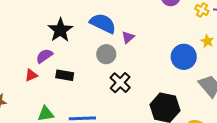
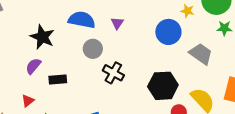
purple triangle: (128, 37) -> (117, 23), moved
red triangle: (31, 75) -> (28, 101), moved

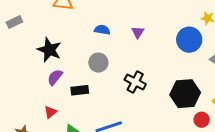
blue semicircle: (82, 20) -> (102, 30), size x0.6
black star: (42, 37) -> (49, 50), moved
gray circle: (93, 49) -> (98, 63), moved

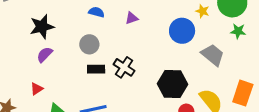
purple triangle: (138, 32) -> (132, 18), turned 32
black star: (49, 50) -> (42, 27), turned 30
black rectangle: (80, 90) -> (96, 69), moved

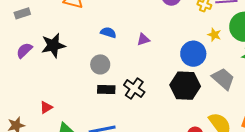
purple semicircle: (45, 55) -> (24, 50), moved
black hexagon: (172, 84) -> (185, 86), moved

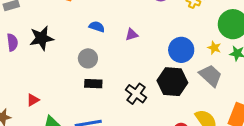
yellow star: (214, 35) -> (214, 48), moved
purple semicircle: (24, 50) -> (12, 42), turned 126
black cross: (134, 89) -> (136, 94), moved

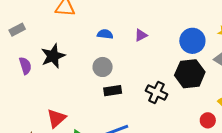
red triangle: (33, 100) -> (56, 118), size x1.5

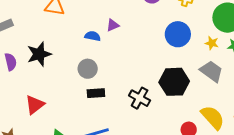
purple triangle: (141, 35) -> (113, 25), moved
blue circle: (192, 41) -> (178, 34), moved
red triangle: (56, 118) -> (35, 105), moved

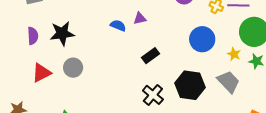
gray circle: (88, 69) -> (73, 68), moved
black rectangle: (96, 93) -> (150, 56), moved, turned -42
red triangle: (35, 105) -> (41, 73), moved

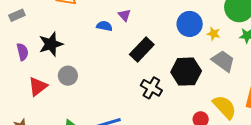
purple triangle: (140, 18) -> (124, 15), turned -48
yellow star: (234, 54) -> (214, 34), moved
black rectangle: (150, 56) -> (142, 50), size x1.4

